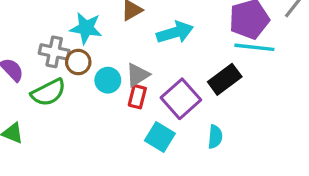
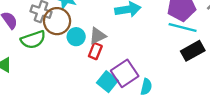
brown circle: (78, 62) -> (57, 21), size x1.5
black rectangle: (225, 79) -> (193, 51), moved
purple square: (181, 99) -> (125, 73), moved

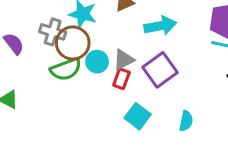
green semicircle: (33, 40) -> (66, 69), moved
purple square: (125, 73) -> (160, 70), moved

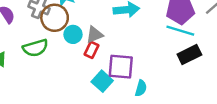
green semicircle: (66, 69) -> (35, 48), moved
purple square: (160, 70) -> (121, 67), moved, turned 36

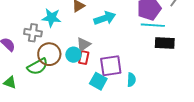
brown circle: (55, 18) -> (49, 54), moved
cyan circle: (73, 34) -> (73, 55), moved
black rectangle: (189, 54) -> (165, 43), turned 42

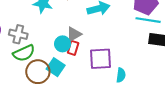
gray cross: (33, 33) -> (18, 34), moved
brown circle: (49, 54) -> (38, 72), moved
cyan square: (98, 81) -> (56, 67), moved

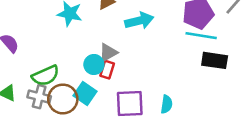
gray cross: (18, 34) -> (39, 97), moved
purple square: (101, 59) -> (130, 103), moved

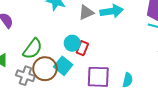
gray triangle: (108, 53) -> (86, 12), moved
green semicircle: (45, 76) -> (33, 49), turned -35
gray cross: (39, 97) -> (25, 76), moved

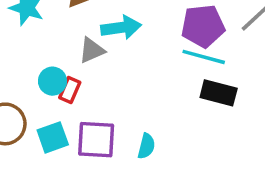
gray triangle: (86, 12) -> (92, 50), moved
cyan square: (63, 66) -> (53, 137), moved, turned 30

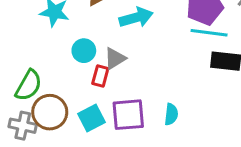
gray triangle: (92, 50) -> (115, 58), moved
cyan circle: (52, 81) -> (84, 51), moved

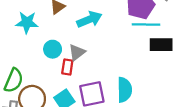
cyan semicircle: (171, 114) -> (125, 90), size x1.5

